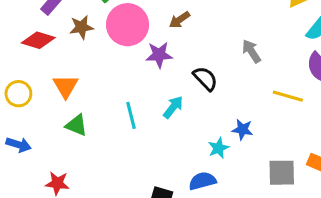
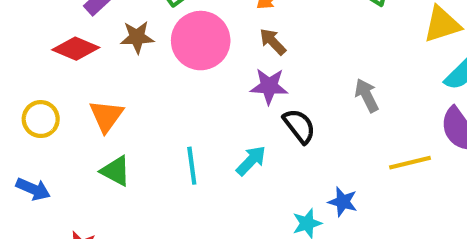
brown arrow: (179, 20) -> (273, 42), turned 75
purple star: (159, 55) -> (269, 86), moved
yellow line: (288, 96) -> (410, 163), turned -36

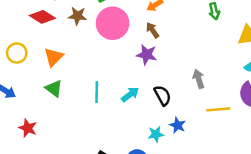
gray arrow: (367, 95) -> (199, 79), moved
black semicircle: (299, 126) -> (163, 95), moved

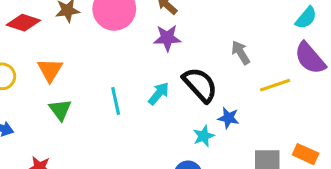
green triangle: (54, 88) -> (60, 110), turned 30
black semicircle: (163, 95) -> (200, 85), size x1.4

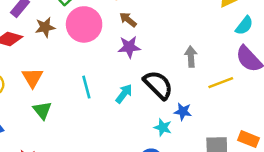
gray arrow: (241, 53) -> (191, 57), turned 30
cyan line: (116, 101) -> (86, 87), moved
cyan star: (204, 136) -> (163, 128), turned -30

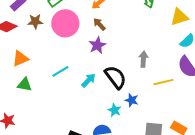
purple star: (129, 47) -> (97, 45), turned -30
orange triangle: (32, 78) -> (20, 59), turned 30
cyan line: (86, 87) -> (60, 71), turned 66
green triangle: (42, 110) -> (25, 85), turned -49

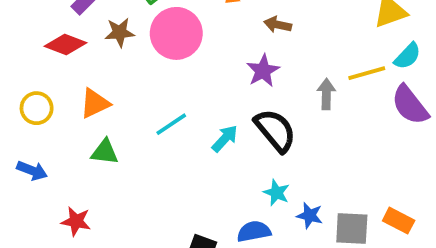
brown arrow: (99, 24) -> (278, 25), moved, turned -32
purple star: (97, 45) -> (263, 71), moved
yellow line: (164, 82) -> (367, 73), moved
blue star: (132, 100) -> (310, 216), moved

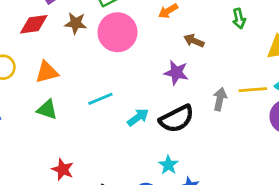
red diamond: (66, 44) -> (34, 24), turned -40
purple star: (263, 71) -> (176, 73), turned 30
black semicircle: (275, 130) -> (177, 119), turned 92
red star: (76, 221) -> (63, 170), moved

